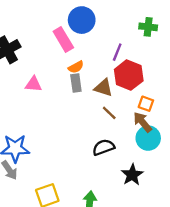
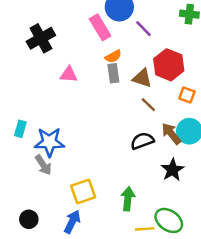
purple line: (117, 52) -> (143, 29), moved, turned -66
brown arrow: (142, 122) -> (171, 134), moved

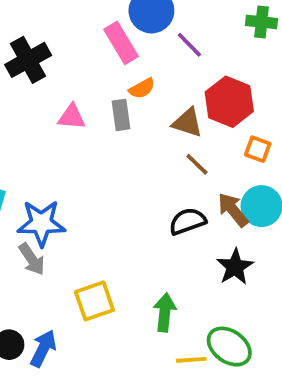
gray rectangle: (113, 73) -> (121, 115), moved
blue arrow: (72, 222) -> (43, 348), moved

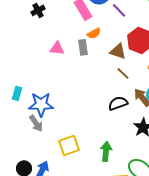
black cross: (28, 60) -> (38, 10), moved, size x0.6

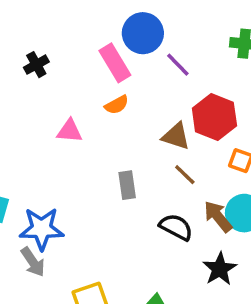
orange semicircle: (94, 33) -> (117, 105), moved
gray rectangle: (83, 47) -> (127, 185), moved
black semicircle: (118, 103) -> (176, 227), turned 48

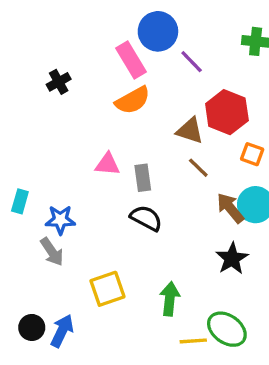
black cross: (36, 65) -> (59, 82), moved
orange semicircle: (117, 105) -> (133, 100), size x1.5
pink triangle: (70, 131) -> (107, 164), moved
black semicircle: (176, 227) -> (146, 218), moved
blue star: (42, 229) -> (60, 220), size x0.7

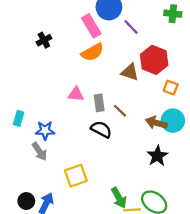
brown line: (198, 168) -> (120, 111), moved
brown arrow: (230, 208) -> (156, 123), turned -35
green arrow: (170, 299) -> (119, 198), moved, turned 145

